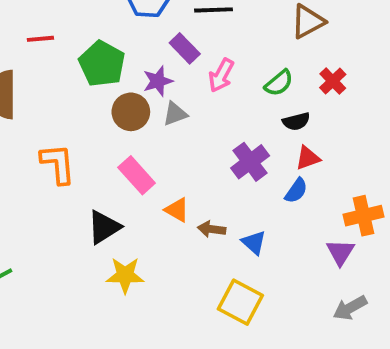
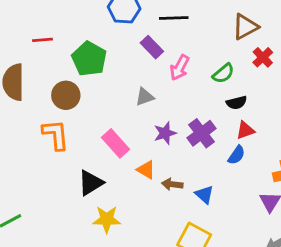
purple star: (158, 81) -> (165, 133), moved
red cross: (333, 81) -> (263, 57), moved
brown circle: (131, 112) -> (66, 95), moved

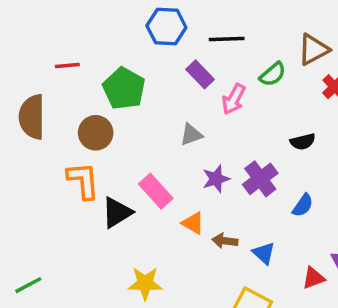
green semicircle: (223, 73) -> (273, 74), moved
red triangle: (245, 130) -> (313, 278), moved
black triangle: (91, 183) -> (117, 212), moved

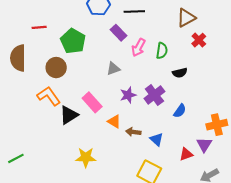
green semicircle: (273, 74) -> (162, 51), moved, turned -42
orange L-shape: (83, 181) -> (49, 96), turned -30

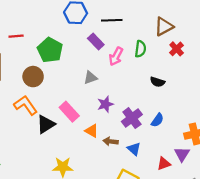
green semicircle: (162, 51) -> (140, 49), moved
black semicircle: (180, 73) -> (157, 82), turned 32
purple cross: (154, 95) -> (132, 118), moved

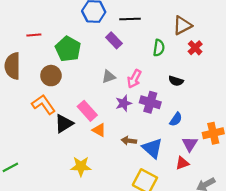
pink arrow: (116, 56) -> (134, 79), moved
purple cross: (132, 118) -> (150, 102), moved, turned -36
orange triangle: (92, 131) -> (99, 130), moved
blue triangle: (134, 149) -> (152, 148), size x1.5
purple triangle: (182, 154) -> (190, 144), moved

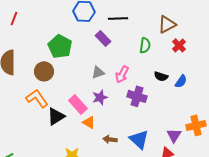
red line: (34, 35) -> (14, 18), moved, turned -64
purple star: (124, 103) -> (100, 97), moved
blue semicircle: (176, 119) -> (181, 81), moved
brown arrow: (129, 141) -> (110, 139), moved

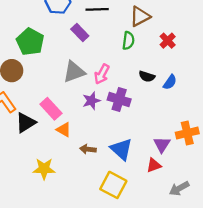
brown triangle: (167, 24) -> (140, 16), moved
gray triangle: (98, 72) -> (74, 72), size x1.5
purple star: (100, 97) -> (91, 101), moved

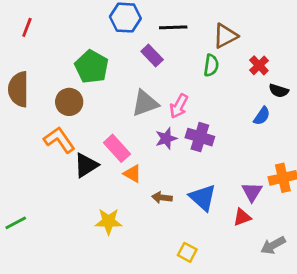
black semicircle: (147, 76) -> (279, 91), moved
yellow square: (113, 185) -> (187, 252), moved, size x0.6

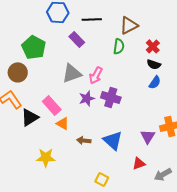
black semicircle: (279, 91) -> (154, 64), moved
red triangle: (242, 217) -> (139, 164), moved

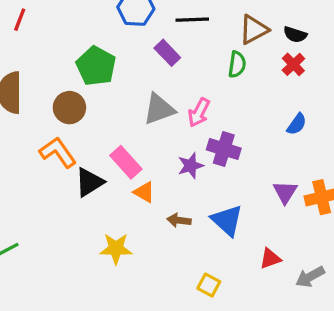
black semicircle: (154, 64) -> (295, 35), moved
purple star: (87, 98) -> (191, 166), moved
purple triangle: (148, 137) -> (285, 192), moved

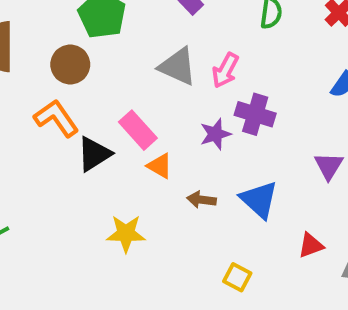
gray triangle: (159, 109) -> (178, 66), turned 44

